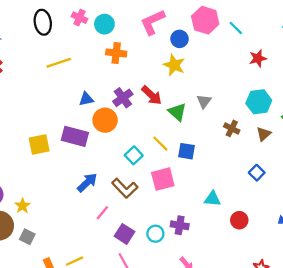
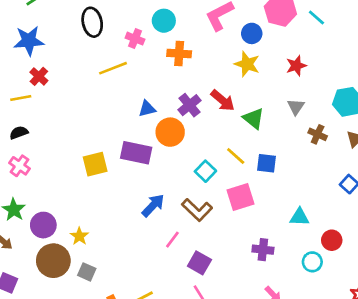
pink cross: (80, 18) -> (135, 39), moved
red star: (258, 58) -> (296, 66), moved
gray triangle: (204, 101) -> (296, 107), moved
cyan circle: (155, 234) -> (312, 262), moved

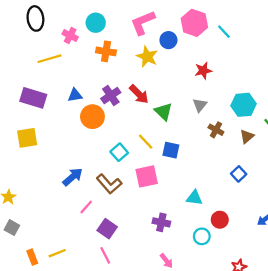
yellow star: (247, 64) -> (147, 57), moved
purple rectangle: (136, 153) -> (33, 98), moved

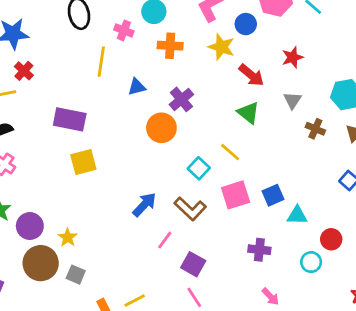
yellow line: (49, 59) -> (101, 62), turned -60
red arrow: (139, 94) -> (251, 75), moved
blue triangle: (75, 95) -> (137, 87), moved
purple rectangle: (33, 98) -> (70, 119), moved
blue square: (171, 150) -> (273, 195), moved, turned -30

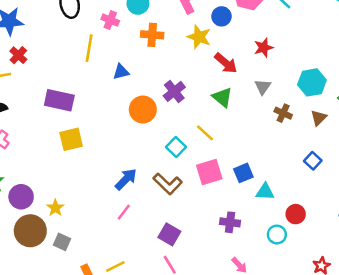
purple cross: (181, 99) -> (174, 91), moved
pink line: (165, 240) -> (124, 212), moved

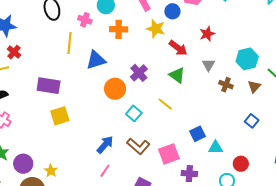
blue triangle: (121, 72) -> (96, 60), size x1.5
cyan square: (176, 147) -> (134, 113), moved
pink square: (209, 172) -> (169, 154), moved

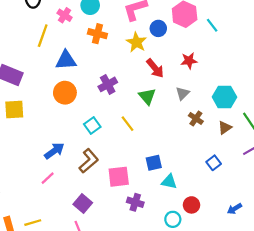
orange circle: (115, 89) -> (65, 93), moved
brown L-shape: (138, 146) -> (89, 161), turned -95

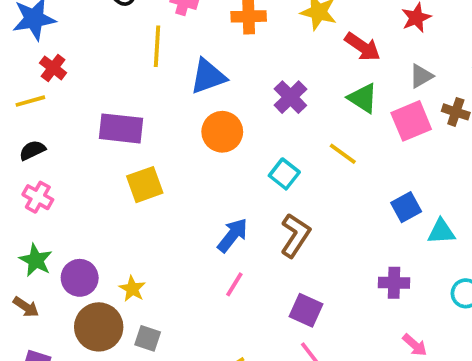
gray triangle: (183, 93) -> (421, 76), turned 32
pink square: (119, 177) -> (411, 121), moved

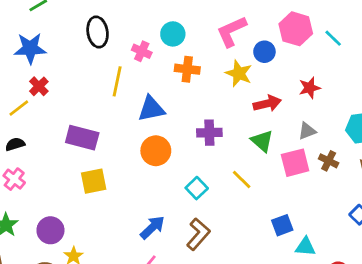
red arrow: (363, 47) -> (267, 103), turned -56
purple cross: (290, 97) -> (209, 133), turned 35
yellow line: (30, 101) -> (19, 108), turned -30
purple circle: (80, 278) -> (50, 230), moved

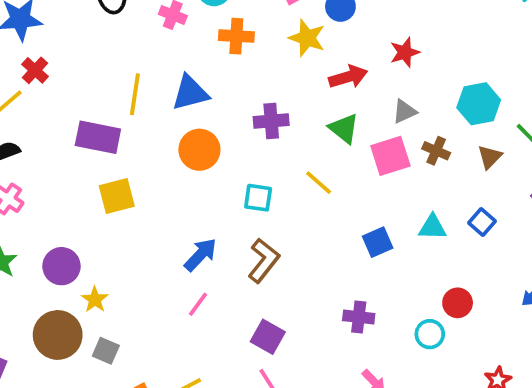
yellow line: (117, 81) -> (135, 94), moved
cyan square: (197, 188) -> (258, 198), turned -35
cyan triangle: (305, 247) -> (433, 227), moved

